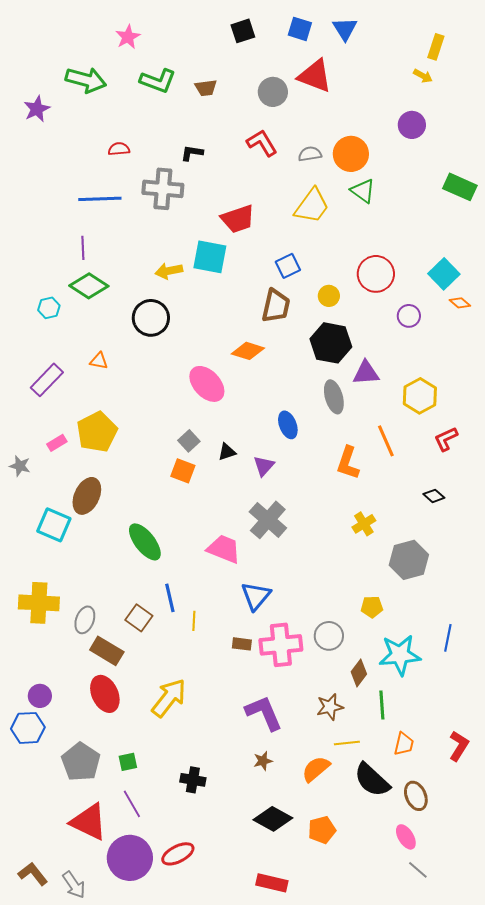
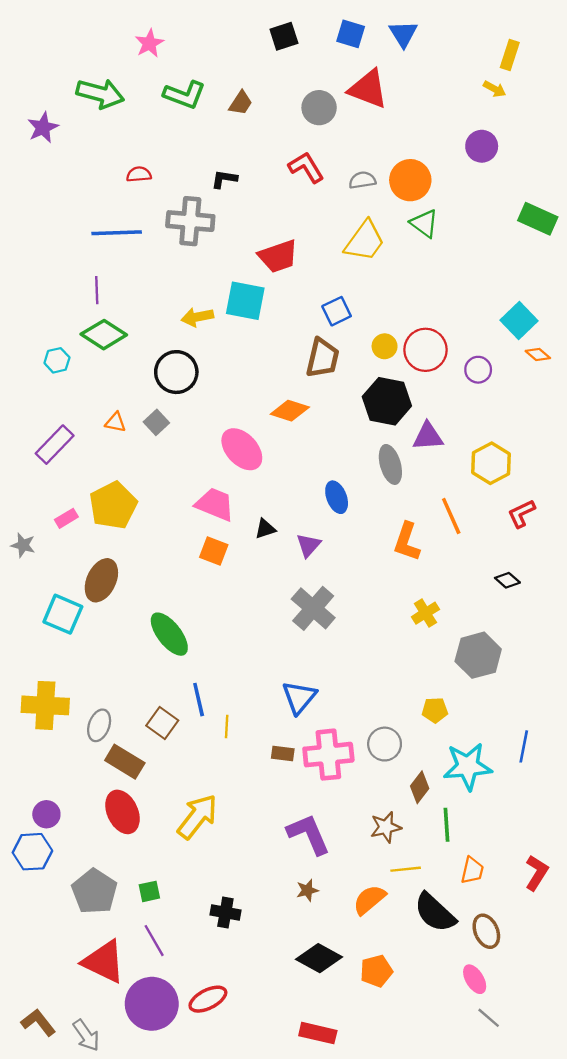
brown trapezoid: (206, 88) -> (241, 103), turned -50
red circle: (376, 274) -> (425, 350), moved
gray square: (189, 441) -> (156, 422), moved
pink trapezoid: (224, 549) -> (215, 504), moved

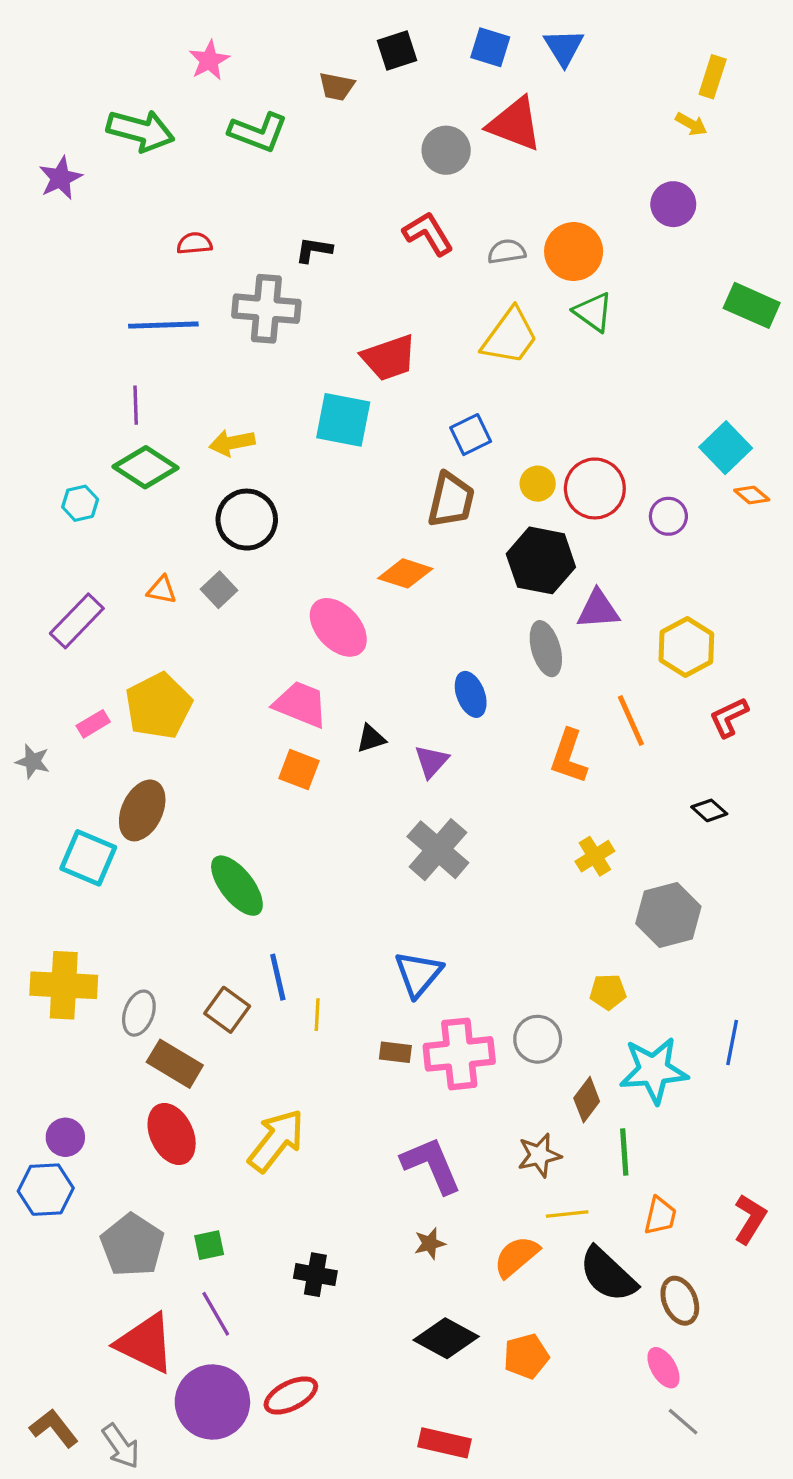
brown trapezoid: (241, 103) -> (337, 86), moved, turned 68
yellow arrow: (197, 317) -> (232, 443), moved

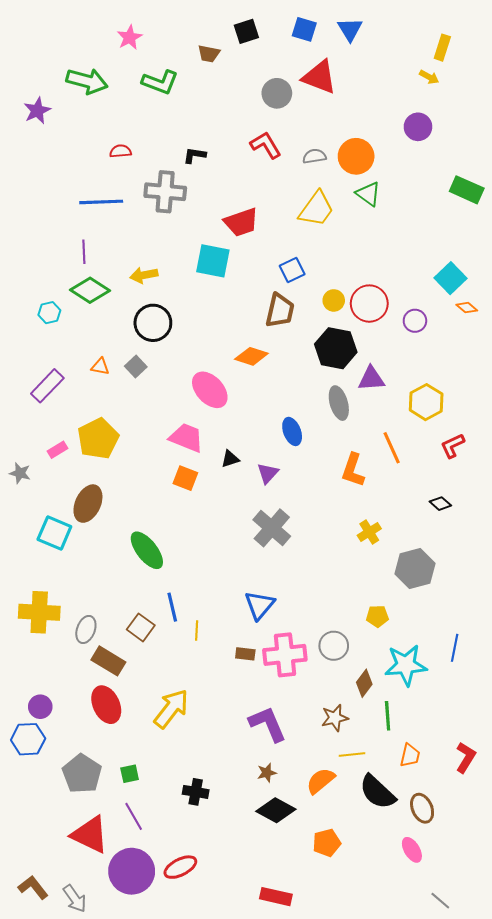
black diamond: (446, 1338) -> (276, 810), moved
gray line: (683, 1422) -> (440, 901), moved

